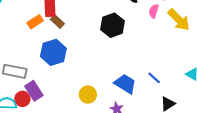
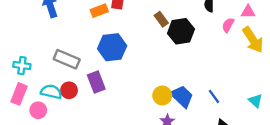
brown rectangle: (57, 22) -> (161, 19), moved
purple rectangle: (34, 91) -> (96, 82), moved
yellow circle: (88, 95) -> (162, 95), moved

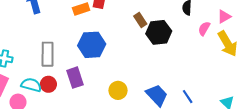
pink triangle: (248, 12) -> (224, 17), turned -32
gray rectangle: (67, 59) -> (48, 54), turned 65
yellow circle: (162, 95) -> (118, 90), moved

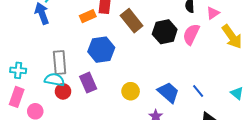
pink triangle: (224, 17) -> (213, 13), moved
brown rectangle: (140, 20) -> (132, 21), moved, size x1.6
pink semicircle: (204, 28) -> (191, 34), moved, size x1.5
cyan semicircle: (31, 85) -> (54, 80), moved

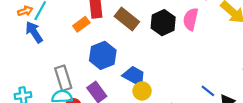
blue line: (198, 91) -> (208, 91), moved
blue trapezoid: (168, 92) -> (134, 76), moved

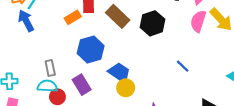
pink semicircle: (191, 19) -> (198, 21), moved
gray rectangle: (63, 78) -> (50, 68), size x0.7
blue line: (208, 91) -> (183, 66), moved

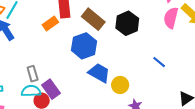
blue hexagon: (91, 50) -> (84, 46), moved
purple rectangle: (82, 85) -> (51, 89), moved
yellow circle: (126, 88) -> (120, 85), moved

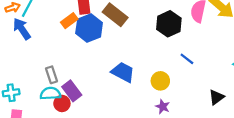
black hexagon: (127, 23) -> (169, 24), moved
blue hexagon: (84, 46) -> (89, 28), moved
yellow circle: (120, 85) -> (160, 81), moved

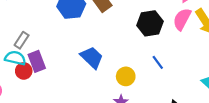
gray rectangle: (52, 75) -> (22, 40), turned 35

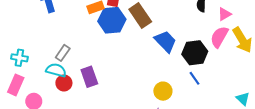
black hexagon: (150, 23) -> (195, 53), moved
blue trapezoid: (92, 58) -> (165, 41), moved
purple rectangle: (37, 61) -> (89, 77), moved

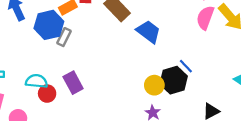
blue hexagon: (112, 20) -> (49, 25), moved
gray rectangle: (63, 53) -> (64, 37), moved
black hexagon: (195, 53) -> (174, 80), moved

